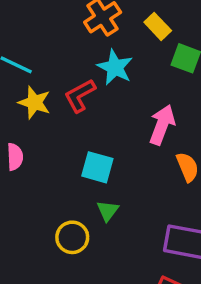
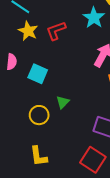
cyan star: (115, 67) -> (94, 18), moved
cyan square: (97, 167) -> (38, 74), moved

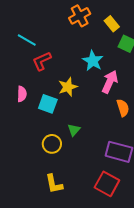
cyan star: (94, 18) -> (93, 61), moved
yellow star: (28, 31) -> (68, 87), moved, turned 30
red L-shape: (56, 31) -> (42, 61), moved

